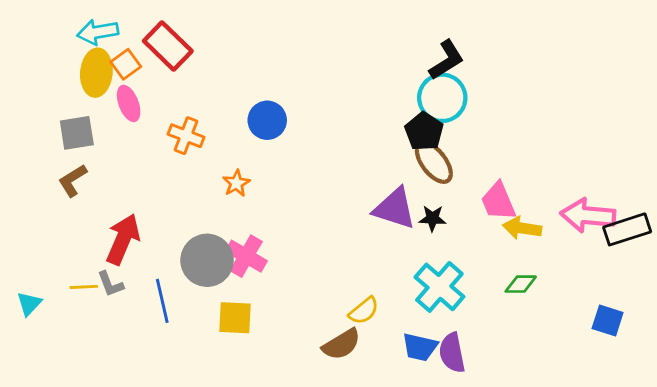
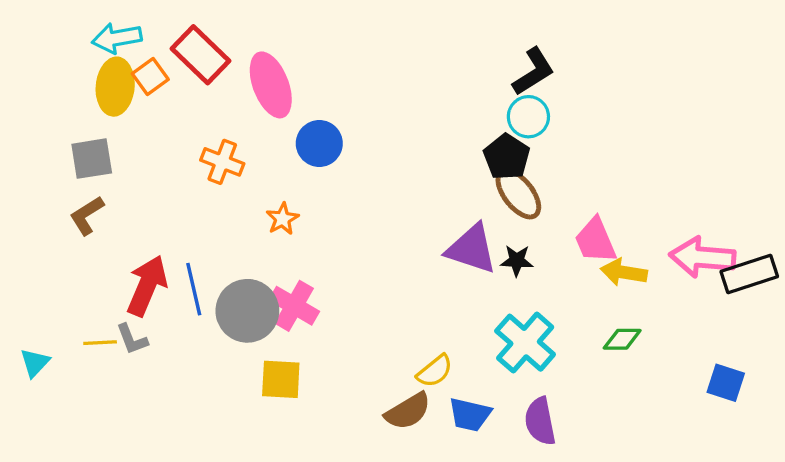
cyan circle: (442, 98) -> (528, 117), size x0.7
pink ellipse: (129, 103) -> (271, 85), moved, size x1.5
blue line: (162, 301) -> (194, 289), moved
blue trapezoid: (420, 347) -> (470, 415), moved

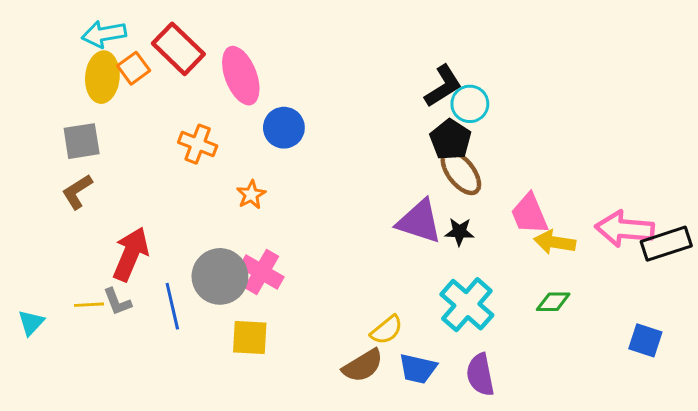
black L-shape: (533, 72) -> (443, 86), moved
blue line: (194, 289) -> (172, 306), moved

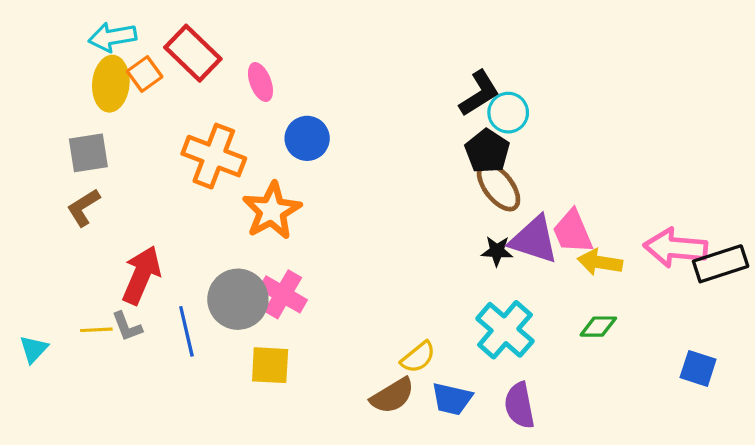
pink ellipse: (241, 76) -> (260, 82), size x0.6
orange cross: (198, 144) -> (214, 156), size x1.5
orange star: (251, 195) -> (272, 211), size x1.8
purple triangle: (419, 221) -> (534, 240), moved

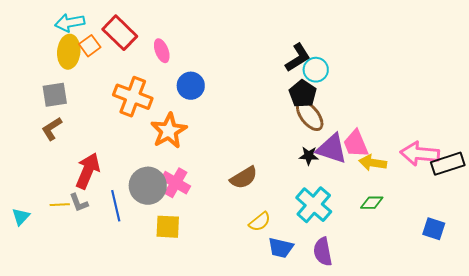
brown semicircle: (392, 396) -> (244, 178), moved

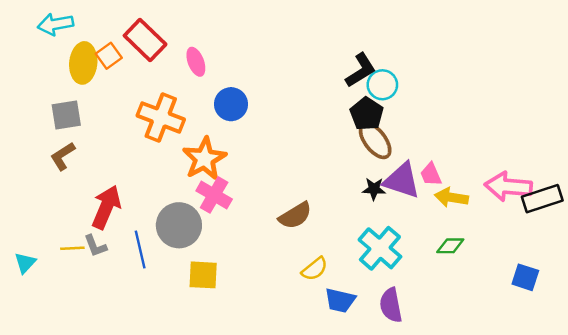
cyan arrow: (70, 23) -> (55, 24), moved
pink trapezoid: (356, 144) -> (431, 174), size x0.7
pink cross: (176, 183) -> (214, 195), moved

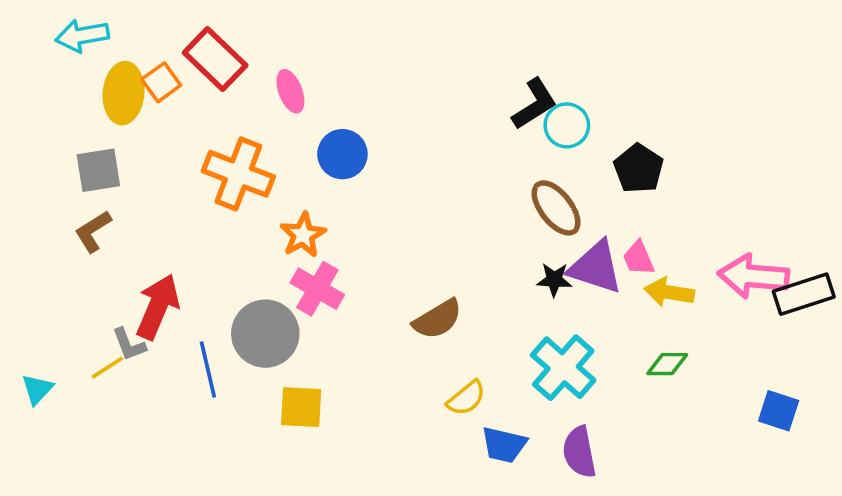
black pentagon: (367, 114) -> (639, 168), moved
orange star: (204, 159) -> (303, 235), size x0.7
gray L-shape: (95, 246) -> (129, 344), moved
yellow line: (72, 248) -> (107, 368), turned -30

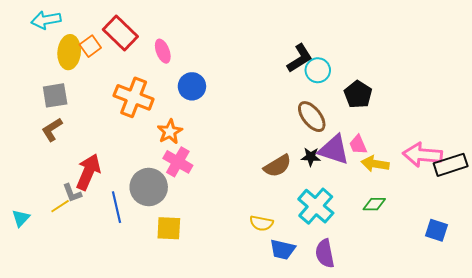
brown semicircle: (438, 319) -> (278, 166), moved
yellow semicircle: (466, 398) -> (261, 223), turned 50

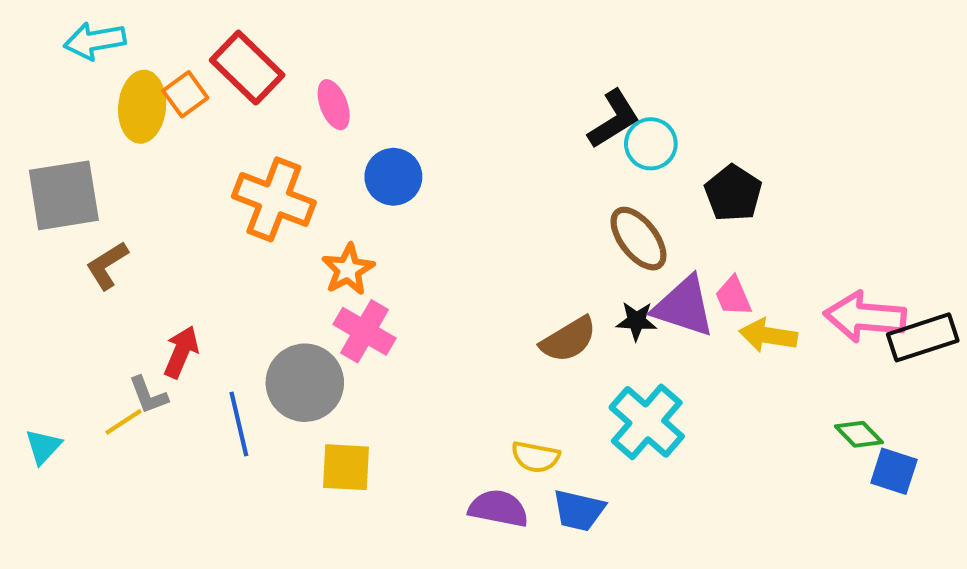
gray square: (55, 95) -> (64, 195), moved, size x1.4
red arrow: (88, 172) -> (181, 352), size x0.7
green diamond: (374, 204) -> (859, 434), moved, turned 45
purple semicircle: (325, 253) -> (498, 508), moved, turned 112

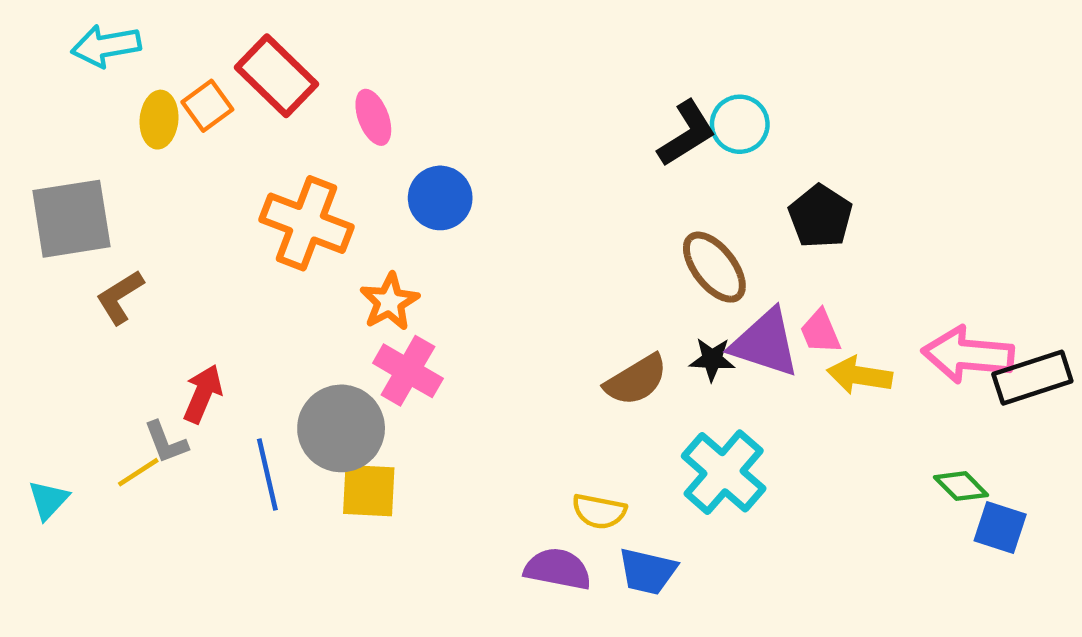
yellow ellipse: (142, 107) -> (159, 120), size x0.7
cyan circle: (651, 144) -> (740, 124), moved
yellow square: (346, 467) -> (369, 491), moved

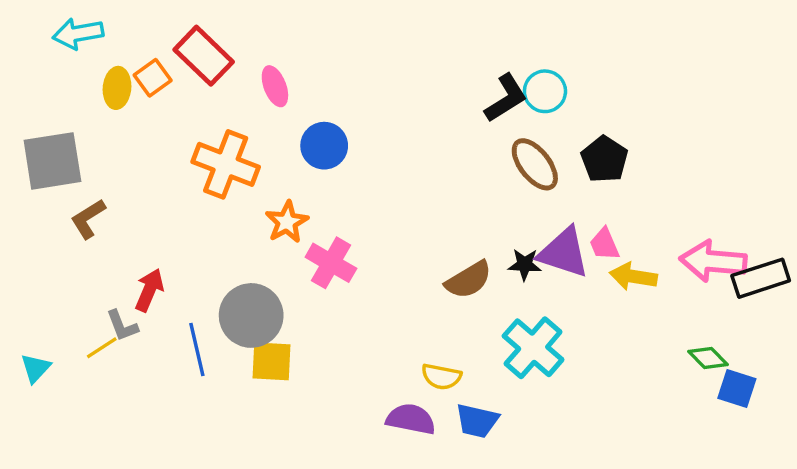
brown ellipse: (714, 267) -> (535, 164), moved
pink cross: (408, 371) -> (331, 263), moved

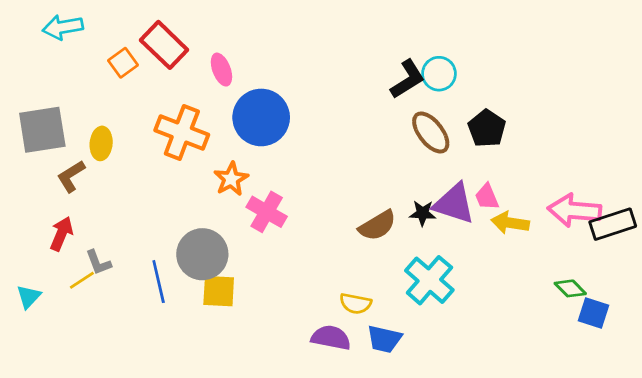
yellow ellipse: (117, 88) -> (101, 143), moved
blue circle: (324, 146) -> (261, 117), size x1.5
red arrow: (149, 290) -> (61, 234), moved

